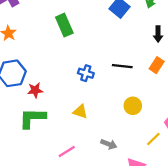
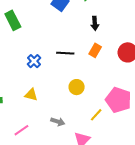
blue cross: (86, 73) -> (34, 61), turned 32

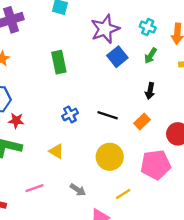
yellow circle: (77, 87) -> (110, 157), size x1.5
pink pentagon: (118, 100) -> (156, 165), moved, turned 30

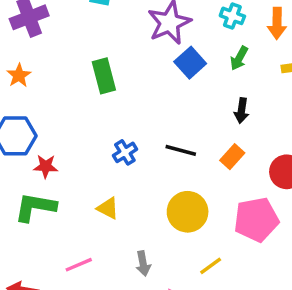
gray arrow: (78, 190) -> (143, 263), turned 49

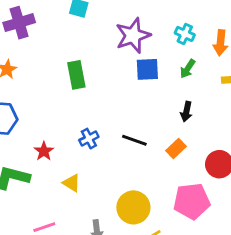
blue square: (190, 63) -> (147, 69), turned 35
red star: (46, 166) -> (44, 151), moved, turned 30
yellow circle: (188, 212) -> (133, 207), moved

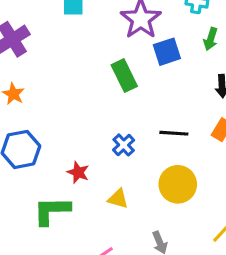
green rectangle: (76, 75) -> (124, 76), moved
yellow circle: (133, 207) -> (178, 184), moved

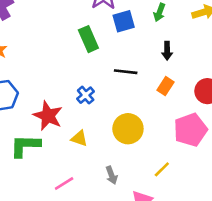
black line: (174, 133) -> (126, 72), moved
red star: (78, 172) -> (48, 116), size x1.6

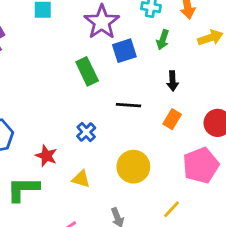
red star: (48, 116) -> (46, 156), size x0.7

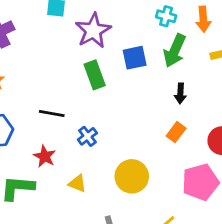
purple star: (102, 22) -> (93, 31), moved
green arrow: (163, 40) -> (175, 51), size x1.6
black line: (129, 105) -> (52, 113), moved

